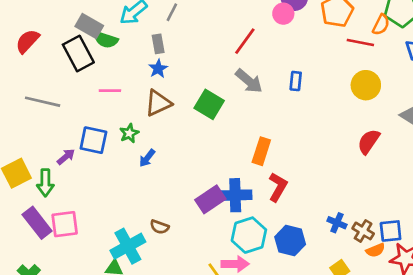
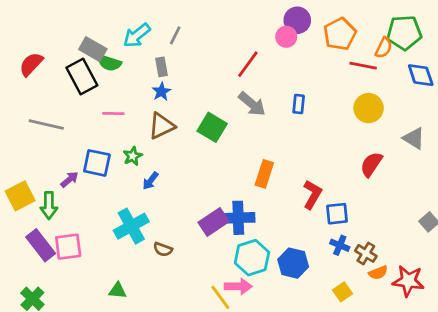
red L-shape: (278, 187) -> (312, 194), moved
blue square: (391, 231) -> (337, 214), moved
cyan cross: (128, 246) -> (131, 226), moved

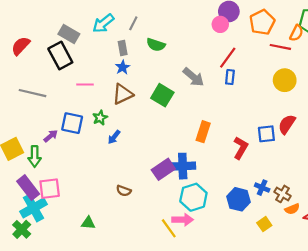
green semicircle: (109, 63) -> (156, 45), moved
red line: (248, 64) -> (228, 58), moved
blue square: (337, 214) -> (266, 134), moved
cyan cross: (131, 226) -> (34, 208), moved
blue hexagon: (293, 263) -> (239, 199), moved

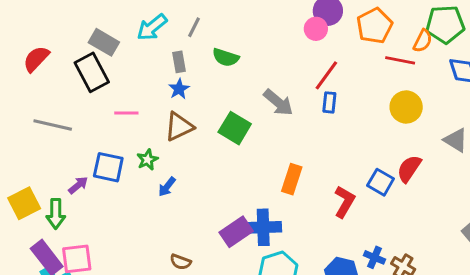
blue square: (266, 134) -> (381, 182), turned 36

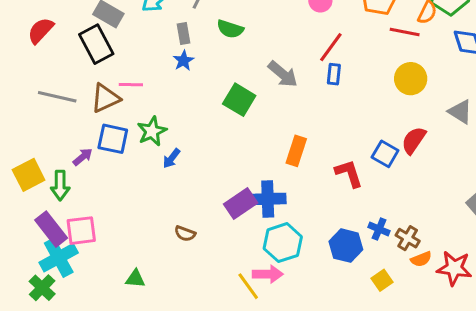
brown triangle: (179, 127) -> (105, 98), moved
green star: (147, 160) -> (152, 131), size x1.4
red L-shape: (344, 202) -> (349, 173), turned -48

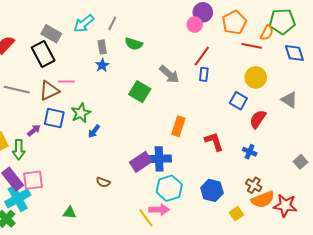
blue square: (385, 154) -> (238, 101), moved
blue cross: (379, 229) -> (250, 152), moved
orange semicircle: (421, 259) -> (263, 199), size x1.6

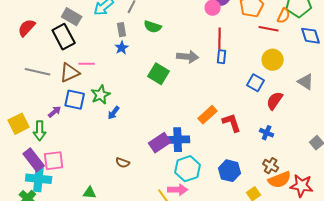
red line: (202, 56) -> (220, 39), turned -35
gray arrow: (169, 74) -> (188, 57), turned -35
orange rectangle: (178, 126) -> (208, 115), moved, turned 30
cyan cross: (18, 198) -> (39, 179), turned 35

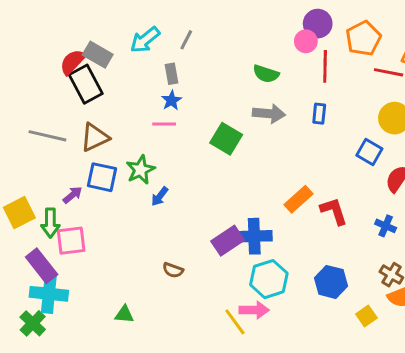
green semicircle: (153, 27) -> (266, 74), moved
red semicircle: (27, 28) -> (73, 62), moved
red line: (220, 39) -> (325, 66), moved
pink line: (87, 64) -> (164, 124), moved
pink square: (54, 161) -> (71, 241), moved

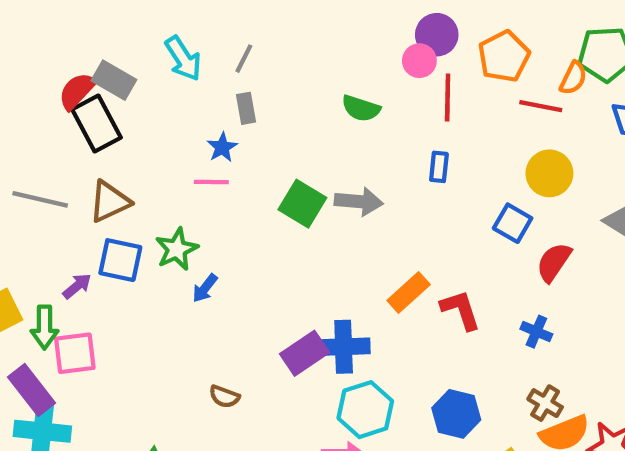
cyan arrow: (145, 40) -> (183, 59), turned -84
gray rectangle: (171, 74) -> (246, 108), moved
gray arrow: (269, 114) -> (359, 202), moved

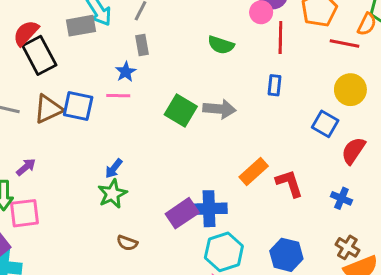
gray rectangle: (114, 80) -> (81, 26), moved, turned -40
green star: (177, 249) -> (112, 194), moved
blue square: (120, 260) -> (78, 106), moved

